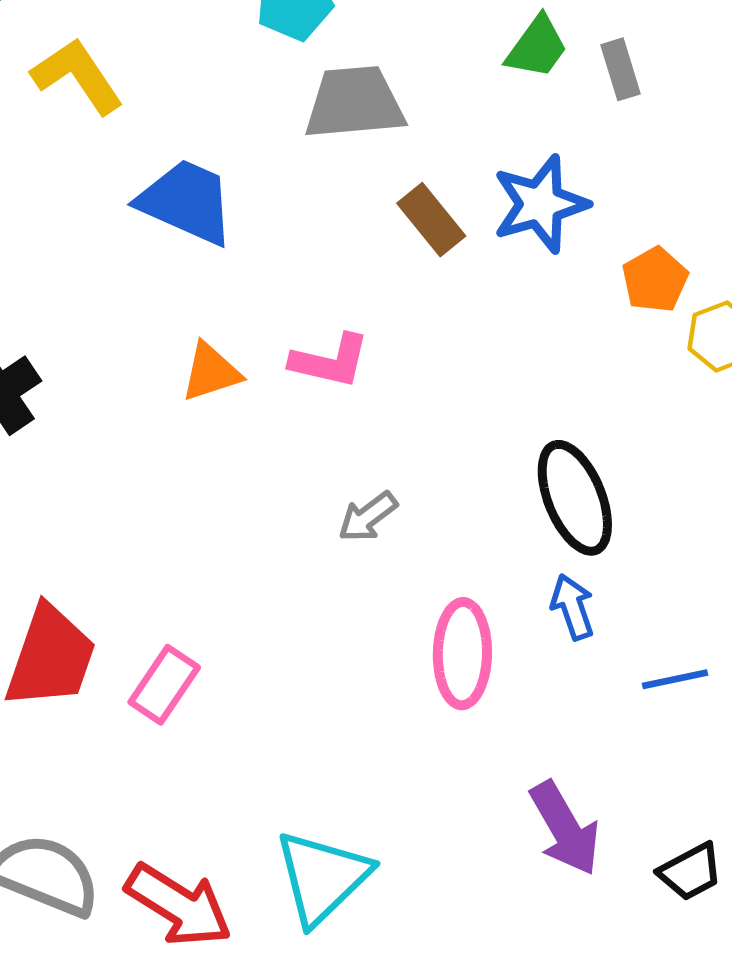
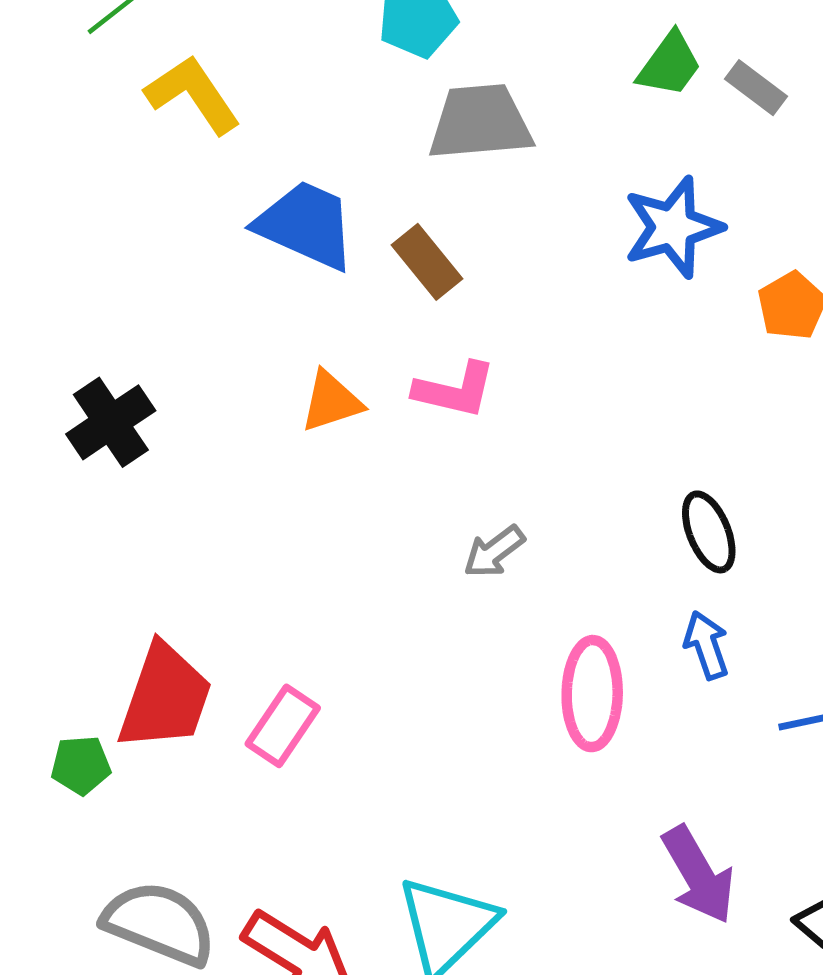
gray rectangle: (620, 69) -> (756, 88), turned -36
brown rectangle: (431, 220) -> (427, 262), moved
black ellipse: (575, 498) -> (709, 532), size x0.7

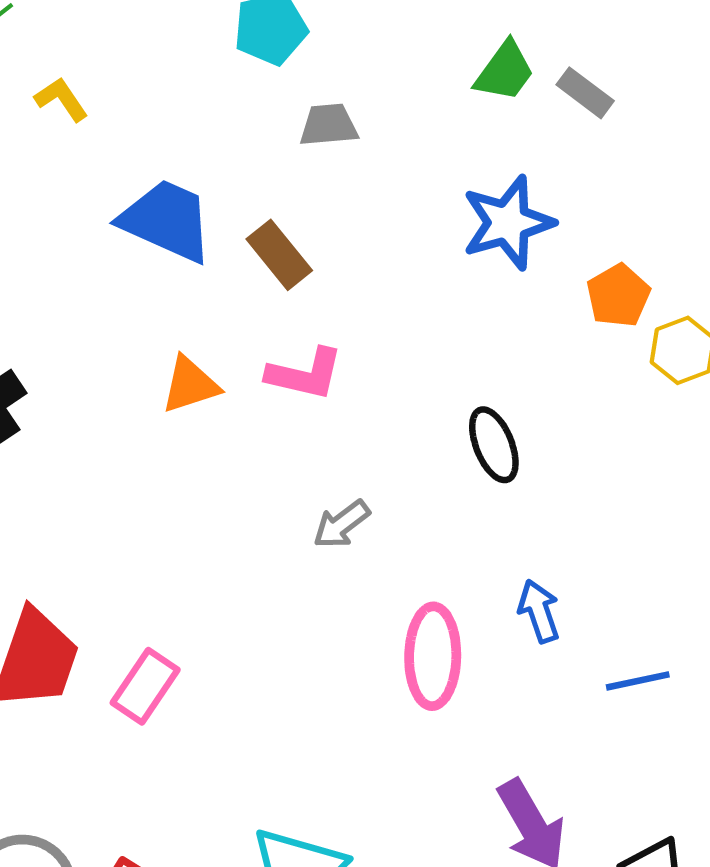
yellow L-shape: (193, 94) -> (61, 99), size x0.6
gray trapezoid: (480, 122) -> (329, 125), size x0.6
black ellipse: (709, 532) -> (494, 445), moved

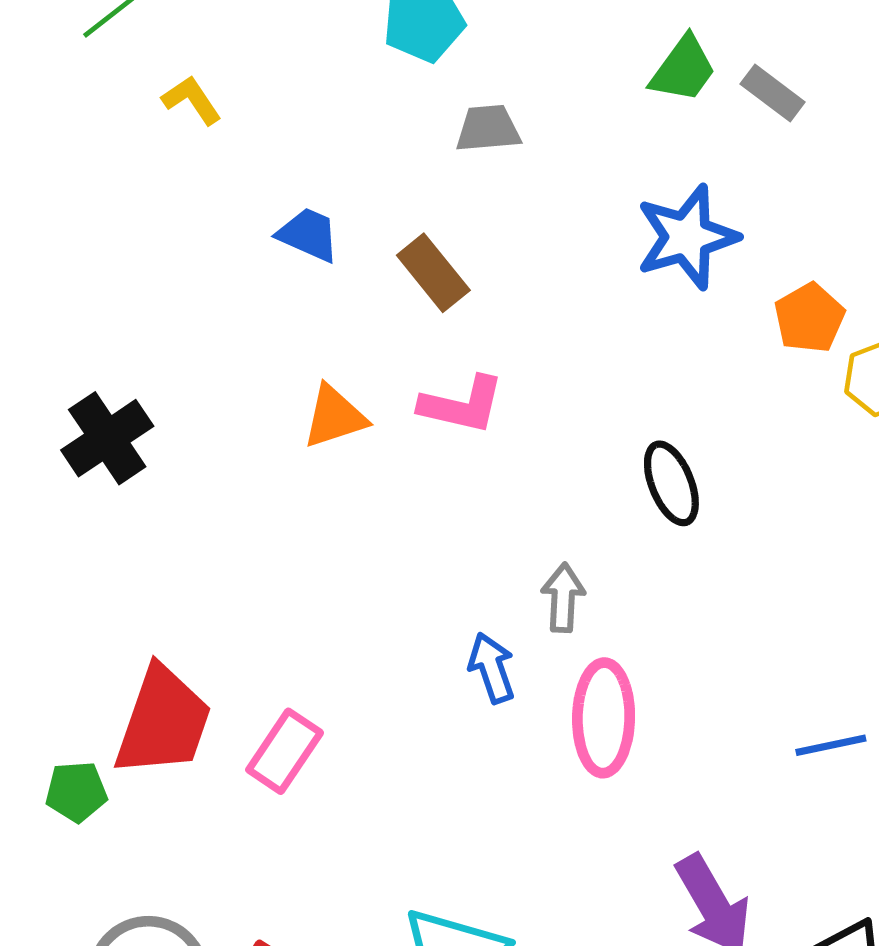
blue trapezoid: (167, 221) -> (308, 235), size x0.6
gray arrow: (341, 524) -> (563, 598), moved, turned 130
blue arrow: (539, 611) -> (492, 668), moved

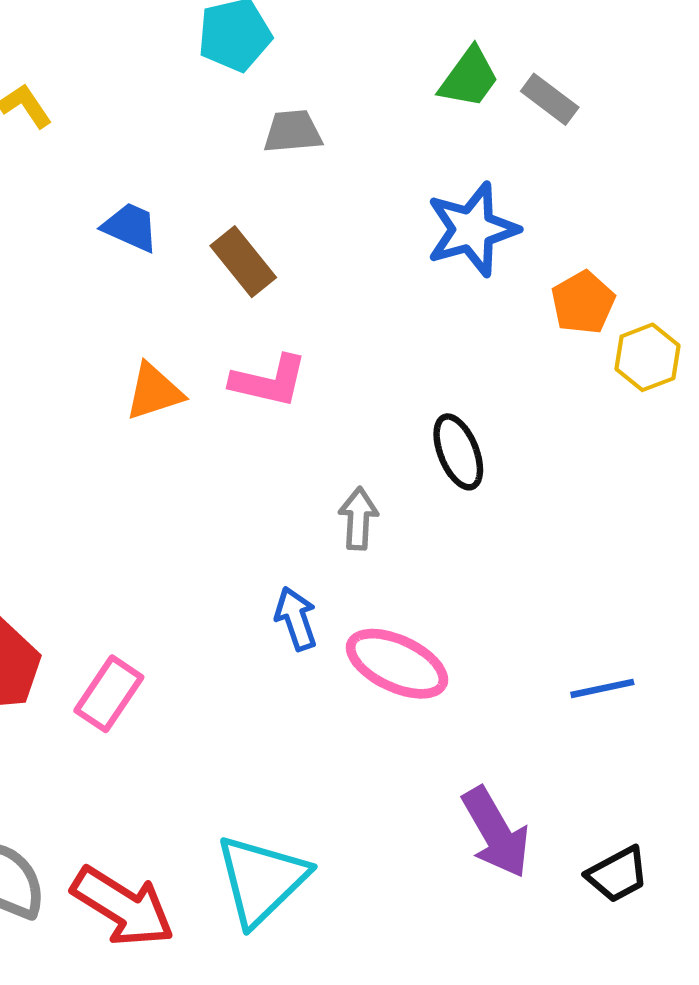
gray arrow: (563, 598) -> (358, 519), moved
pink ellipse: (604, 718) -> (397, 664), turned -66

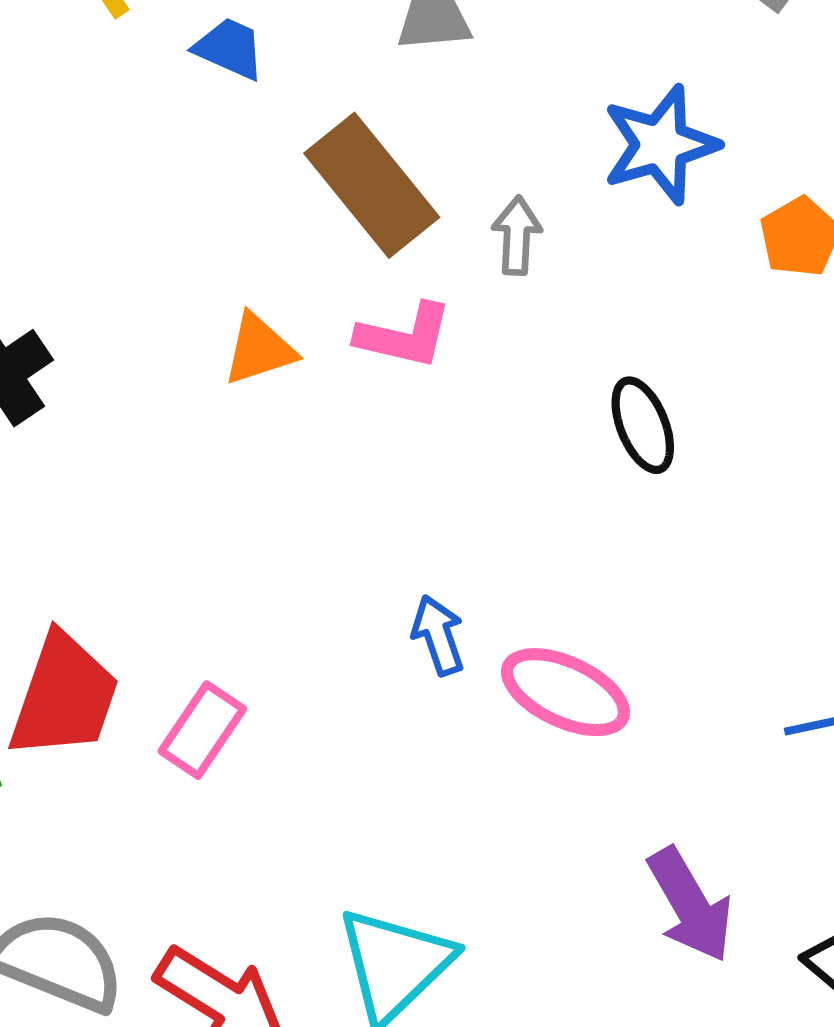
blue trapezoid: (130, 227) -> (229, 48), moved
brown rectangle: (243, 262) -> (372, 185), size x1.6
gray arrow: (358, 519) -> (517, 235), moved

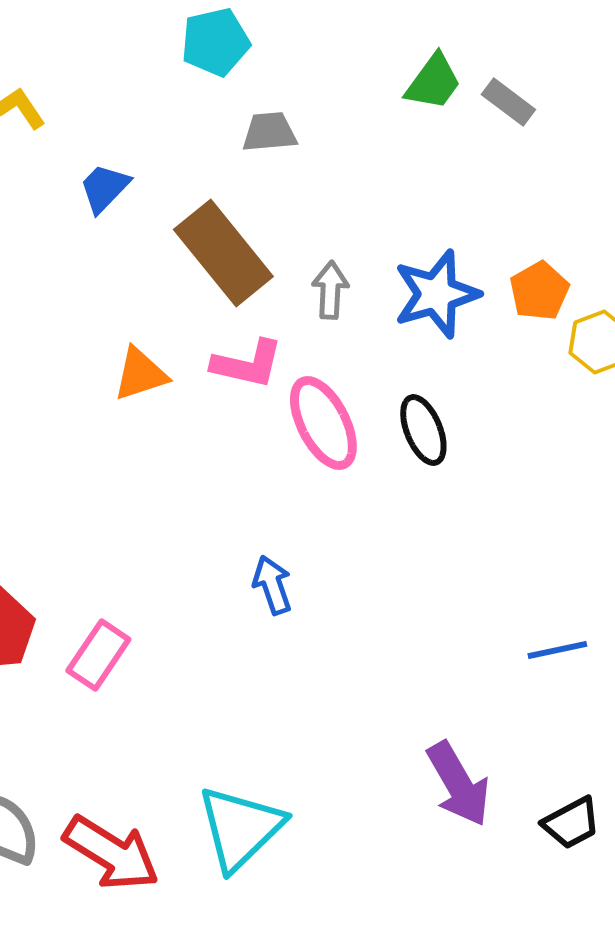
blue trapezoid: (229, 48) -> (104, 188), moved, turned -70
blue star: (660, 145) -> (436, 294), moved
pink ellipse: (566, 692) -> (323, 423), moved, turned 38

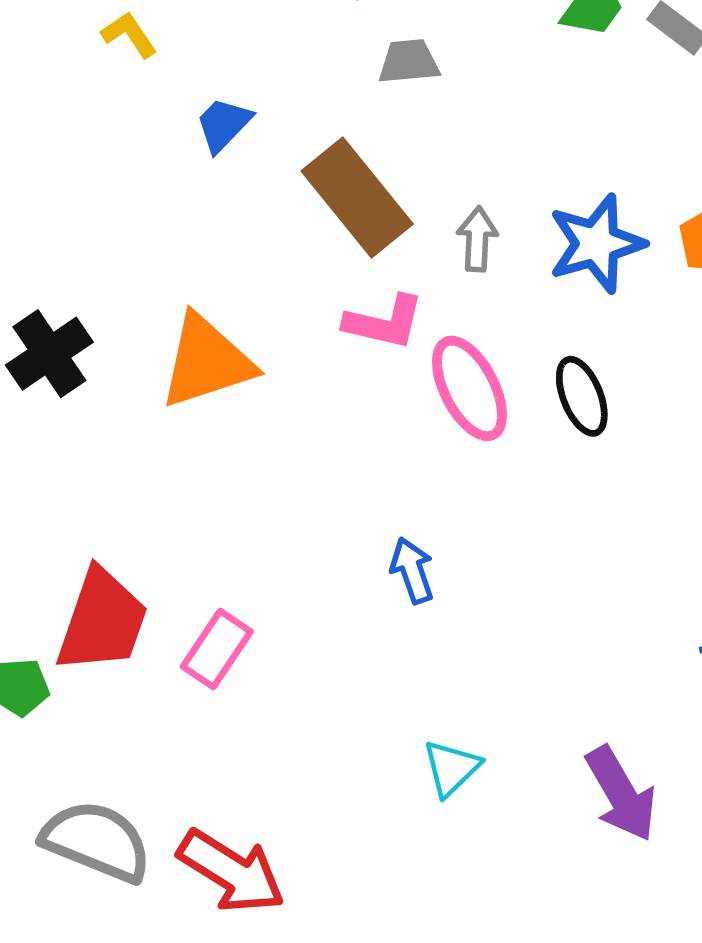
orange triangle: (140, 374) -> (207, 361), moved, size x1.6
cyan triangle: (240, 828) -> (452, 768), moved, size x0.6

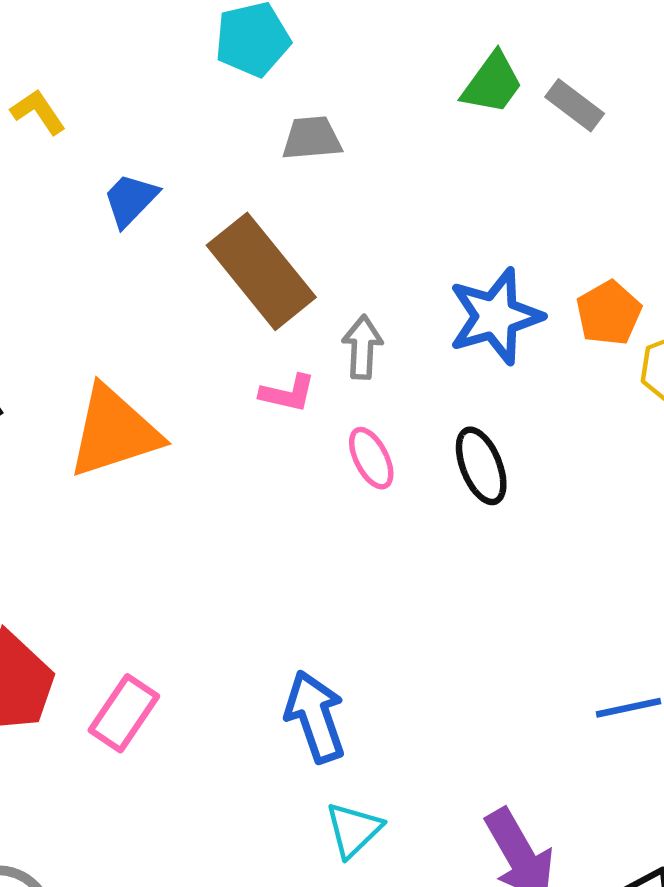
gray arrow: (477, 239) -> (362, 347), moved
pink L-shape: (384, 322) -> (288, 393), size x0.7
pink ellipse: (469, 388) -> (371, 458), size x0.6
blue arrow: (412, 570) -> (315, 717), moved, size x1.4

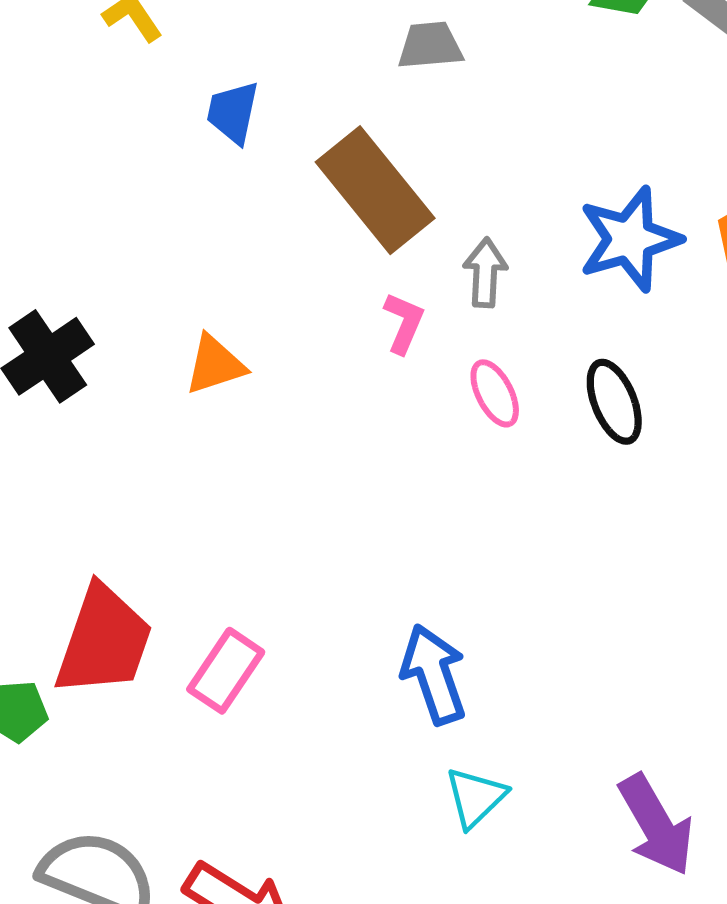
blue trapezoid: (130, 200) -> (233, 112), turned -32
pink L-shape: (288, 393) -> (404, 323), turned -80
orange triangle: (114, 432) -> (215, 365), size x0.6

